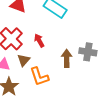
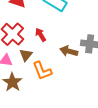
brown arrow: (67, 58) -> (69, 51), turned -72

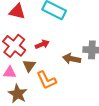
red arrow: (41, 35) -> (42, 44), turned 104

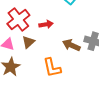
orange L-shape: (46, 80) -> (52, 68), moved

